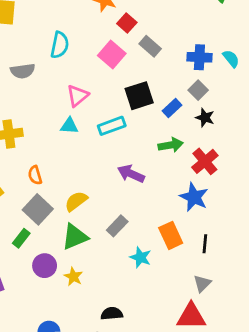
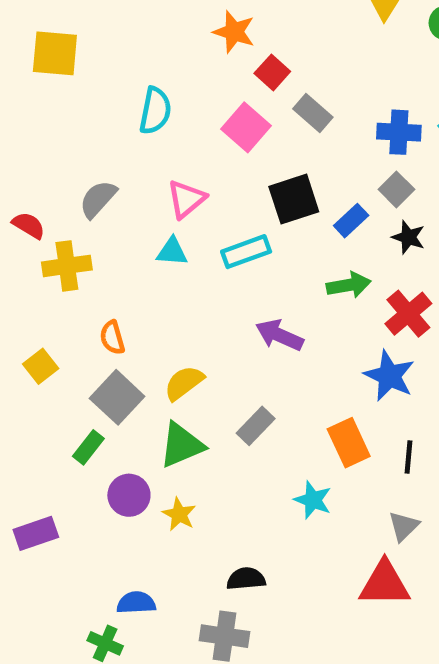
gray semicircle: (23, 71) -> (98, 199), moved, turned 140
cyan star: (141, 257) -> (313, 500), moved

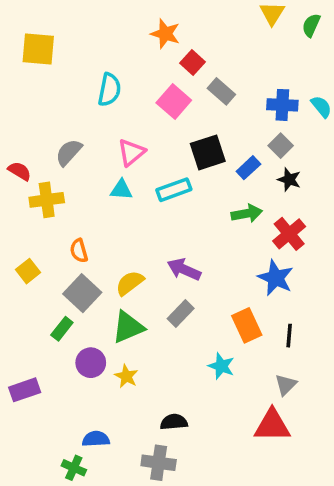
purple arrow: (279, 335) -> (184, 269), moved

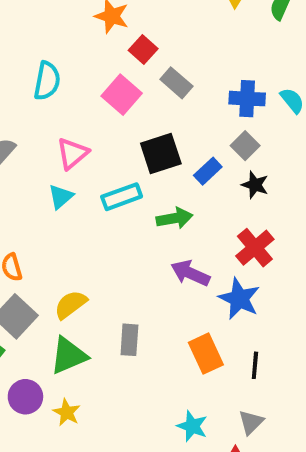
cyan triangle: (121, 190) -> (61, 197), turned -45
green arrow: (247, 213) -> (175, 218), moved
purple arrow: (184, 269) -> (190, 273), moved
gray rectangle: (181, 313) -> (129, 340), turned -40
cyan star: (221, 366) -> (192, 426), moved

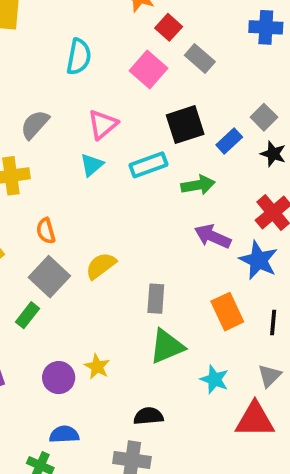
blue cross: (247, 99) -> (266, 27), moved
green triangle: (69, 356) -> (167, 346), moved
purple circle: (25, 397) -> (59, 378), moved

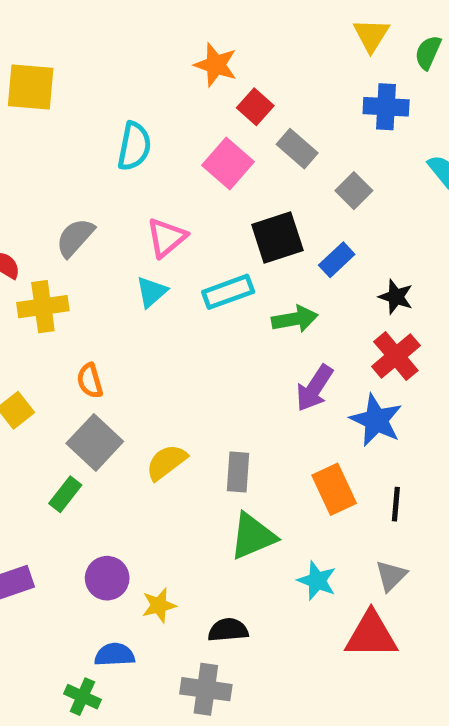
gray square: (264, 117) -> (354, 191), moved
black star: (273, 154) -> (396, 297), moved
purple arrow: (213, 236) -> (314, 388), turned -81
yellow semicircle: (101, 266) -> (166, 462), moved
yellow star: (97, 367) -> (159, 605), moved, turned 30

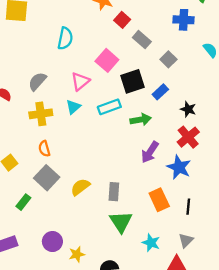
pink square: (228, 163) -> (107, 60), moved
yellow cross: (43, 307) -> (41, 114), moved
green rectangle: (65, 494) -> (23, 202), moved
green triangle: (253, 536) -> (121, 222), turned -40

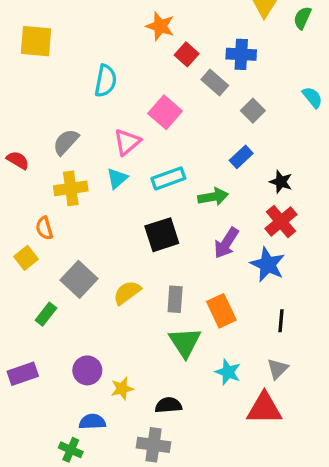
blue cross: (184, 20) -> (241, 54), moved
black square: (132, 81) -> (162, 235), moved
orange semicircle: (44, 149) -> (44, 228), moved
orange rectangle: (159, 200) -> (221, 311), moved

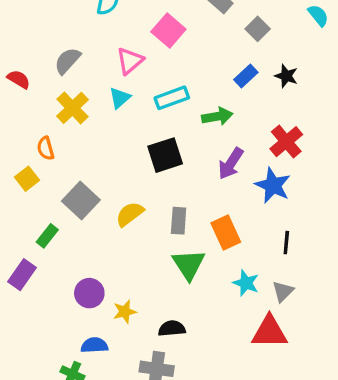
black star: (281, 182) -> (286, 76), moved
yellow cross: (71, 188) -> (73, 108), turned -36
cyan star: (228, 372) -> (246, 283), moved
purple rectangle: (23, 374) -> (22, 275), moved, turned -36

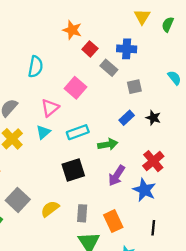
gray square: (258, 29) -> (134, 87), turned 32

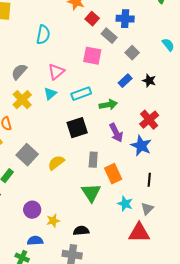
gray square: (134, 87) -> (132, 53), turned -32
pink square: (76, 88) -> (92, 56), moved, turned -30
purple arrow: (117, 176) -> (116, 133), turned -60
gray rectangle: (82, 213) -> (93, 160), moved

